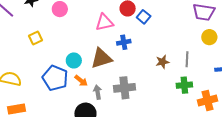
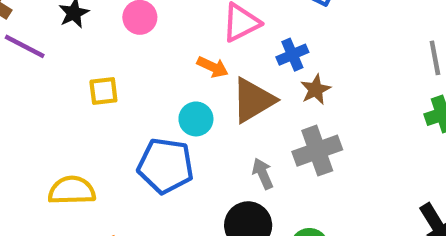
yellow square: (36, 38) -> (103, 91), turned 32
brown star: (162, 62) -> (316, 90), moved
orange arrow: (81, 81) -> (213, 67), moved

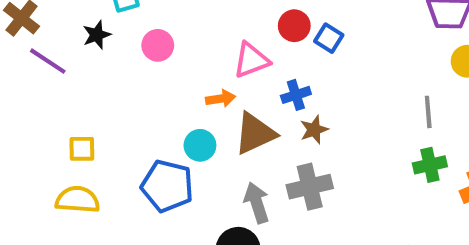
orange arrow: (213, 67) -> (221, 99), turned -40
yellow square: (103, 91) -> (82, 149), moved
gray arrow: (263, 174) -> (257, 203), size x1.4

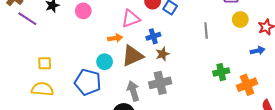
gray line: (428, 112) -> (206, 31), moved

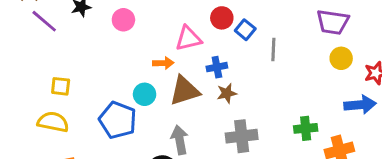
gray line: (206, 31) -> (273, 50), moved
blue arrow: (258, 51) -> (360, 105), size x1.5
gray cross: (160, 83) -> (242, 136), moved

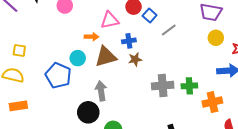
gray line: (273, 50) -> (169, 30), turned 49
gray cross: (242, 136) -> (163, 86), moved

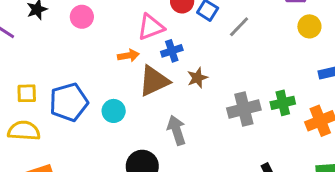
blue cross: (129, 41) -> (172, 51), moved
cyan circle: (78, 58) -> (114, 111), moved
blue pentagon: (58, 75) -> (69, 102), moved, turned -30
gray arrow: (101, 91) -> (177, 130), moved

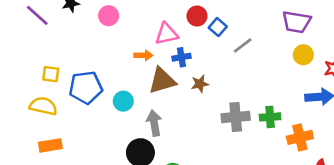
gray arrow: (177, 130) -> (154, 123), moved

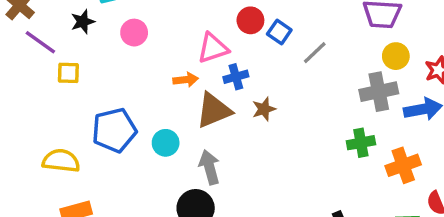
yellow square: (51, 74) -> (68, 73), moved
gray cross: (236, 117) -> (379, 92), moved

